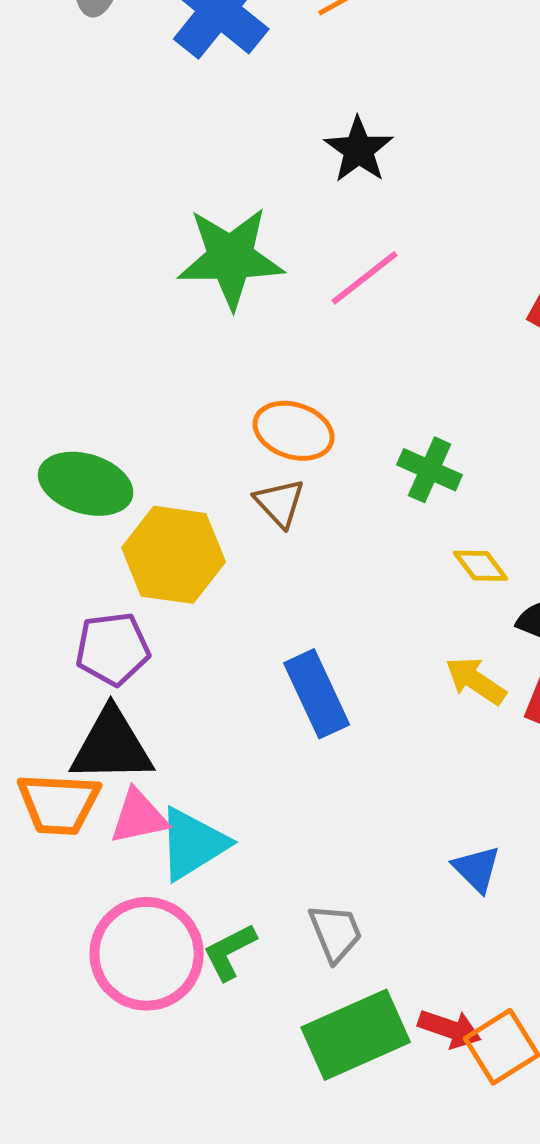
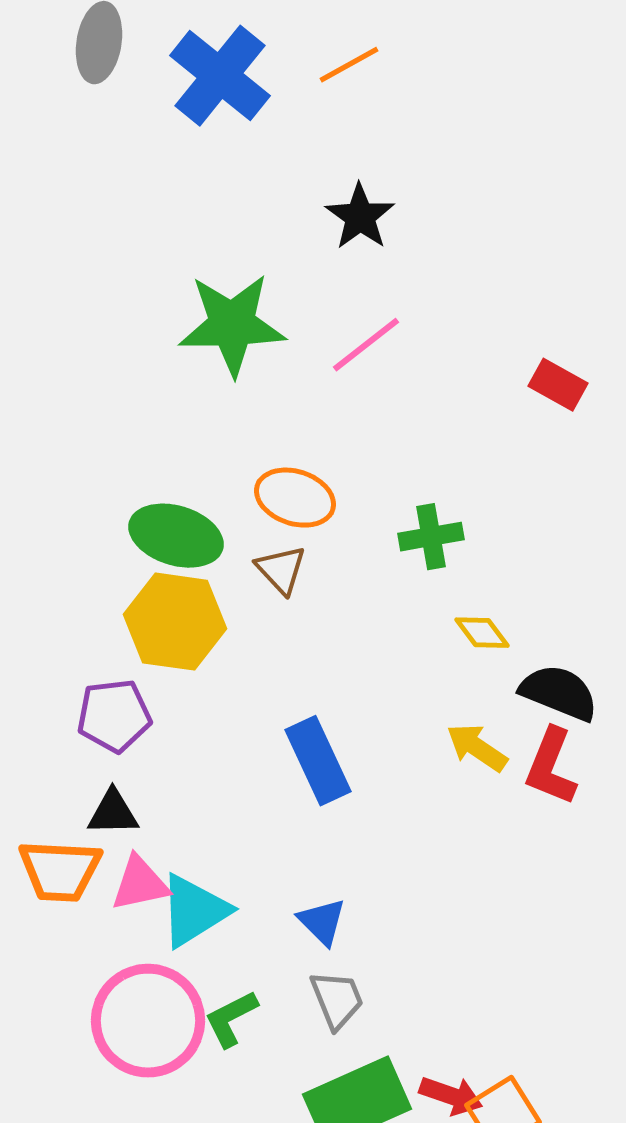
green cross: (430, 470) -> (431, 537), turned -34
green ellipse: (86, 484) -> (176, 536), moved
black triangle: (112, 746) -> (113, 813), size x0.6
blue triangle: (477, 869) -> (322, 922), moved

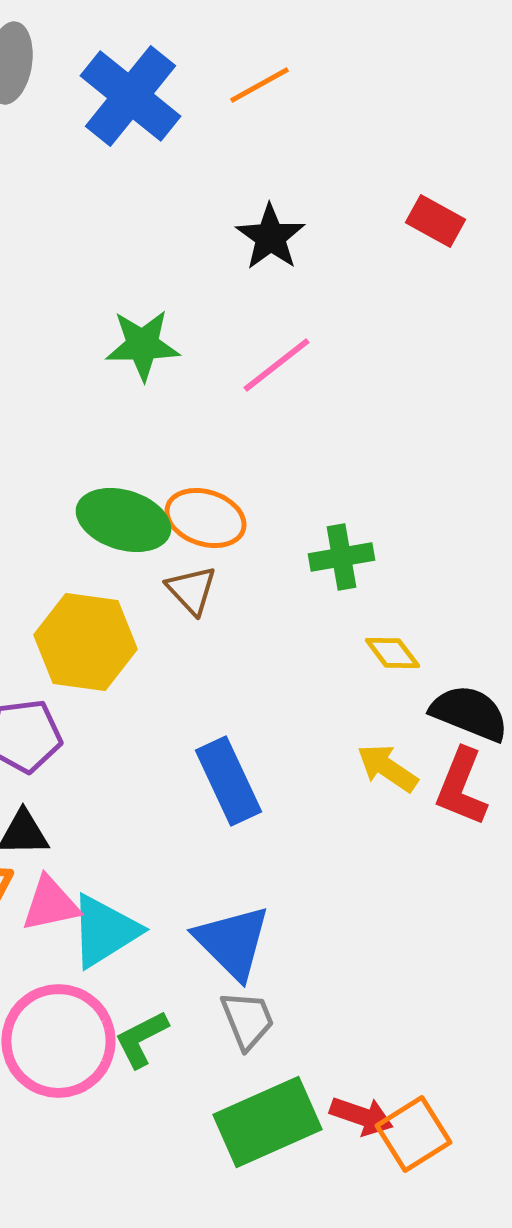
green star: (232, 325) -> (142, 345), size x0.7
red rectangle: (558, 385) -> (435, 221), moved
green ellipse: (176, 536) -> (123, 520), moved
blue triangle: (322, 922) -> (232, 942), size x1.6

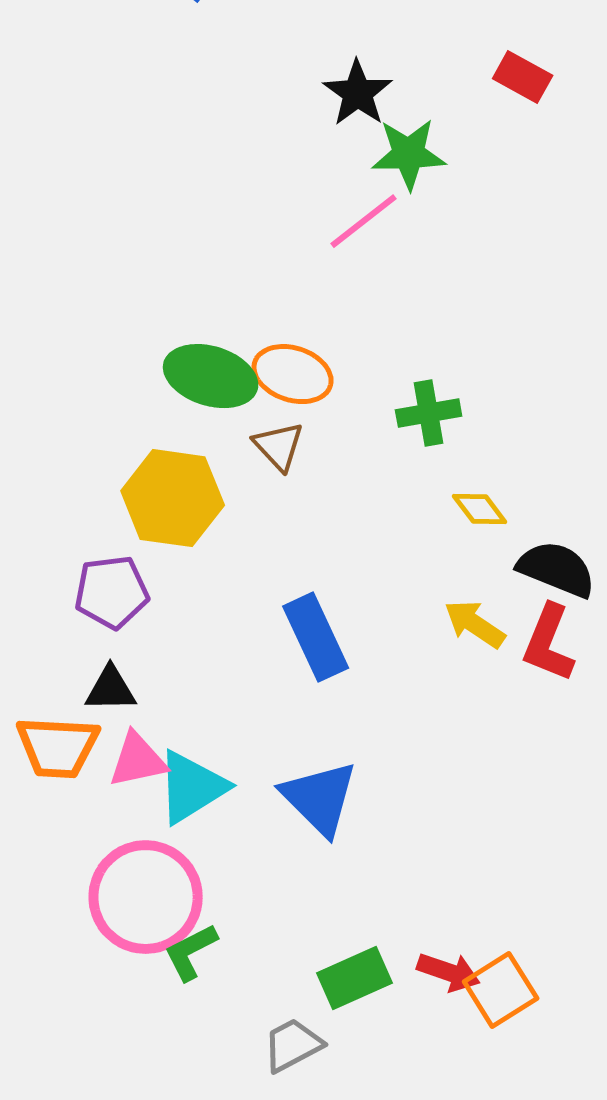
green star: (142, 345) -> (409, 154), moved
gray trapezoid: (247, 1020) -> (293, 1045), moved, turned -96
green L-shape: (141, 1039) -> (191, 952), moved
green rectangle: (267, 1122) -> (355, 978), size x0.7

